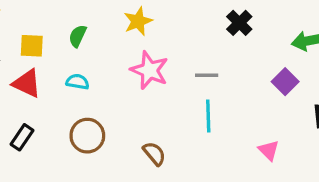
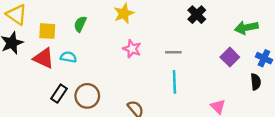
pink star: (149, 70) -> (132, 49), size x0.7
cyan semicircle: (78, 82) -> (68, 57), moved
black rectangle: (22, 137) -> (59, 94), moved

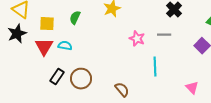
pink star: (132, 49) -> (137, 39), moved
gray line: (173, 52) -> (164, 35), moved
red triangle: (44, 58) -> (44, 47), turned 36

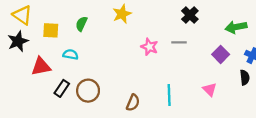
red triangle: (44, 47) -> (41, 67), moved, turned 48
cyan line: (155, 67) -> (169, 95), moved
pink triangle: (192, 88) -> (210, 90), moved
brown semicircle: (122, 90) -> (133, 103), turned 63

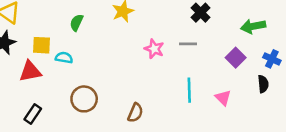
yellow square: (51, 30) -> (41, 45), moved
black rectangle: (62, 88) -> (33, 114), moved
cyan line: (169, 95) -> (189, 90), moved

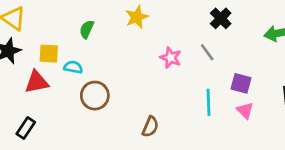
gray line: (188, 44) -> (207, 52), turned 54
purple square: (236, 58) -> (241, 83), moved, turned -30
brown circle: (84, 99) -> (95, 96), moved
black rectangle: (33, 114) -> (26, 128), moved

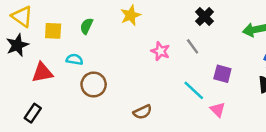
yellow square: (49, 54) -> (53, 31), moved
cyan line: (209, 102) -> (194, 90), turned -45
pink triangle: (245, 110) -> (218, 110), moved
brown semicircle: (150, 127) -> (142, 112), turned 42

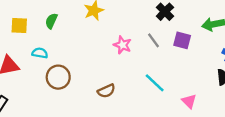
purple square: (222, 74) -> (182, 40), moved
pink triangle: (218, 110) -> (189, 101), moved
brown semicircle: (142, 112) -> (106, 91), moved

